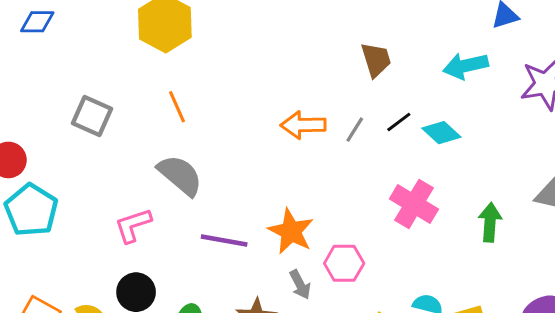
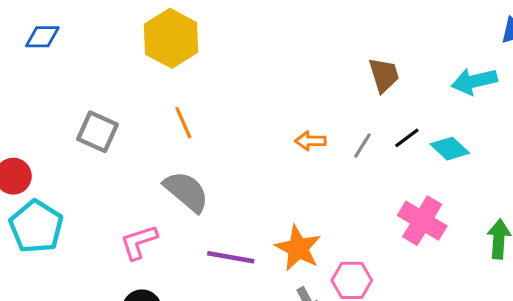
orange arrow: (303, 125) -> (310, 141), size x0.7

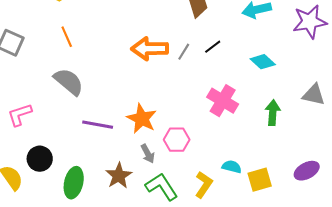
orange arrow: (310, 141) -> (150, 49), size x1.8
cyan diamond: (450, 149) -> (263, 62), moved
pink L-shape: (139, 242) -> (20, 115), moved

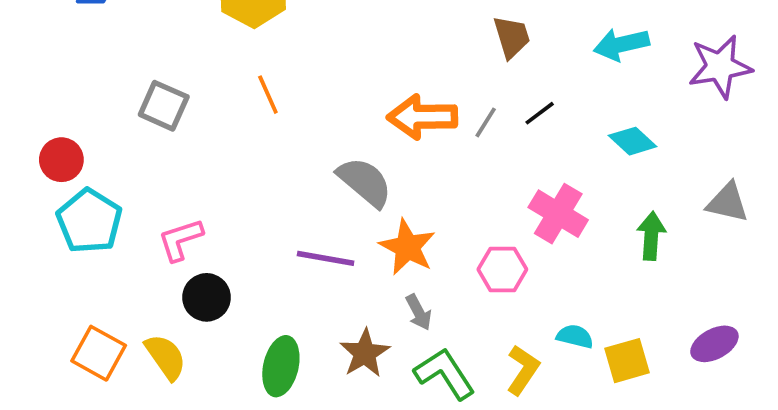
gray semicircle: (69, 82) -> (365, 182), moved
pink hexagon: (177, 140) -> (502, 269), moved
black circle: (40, 159) -> (207, 297), moved

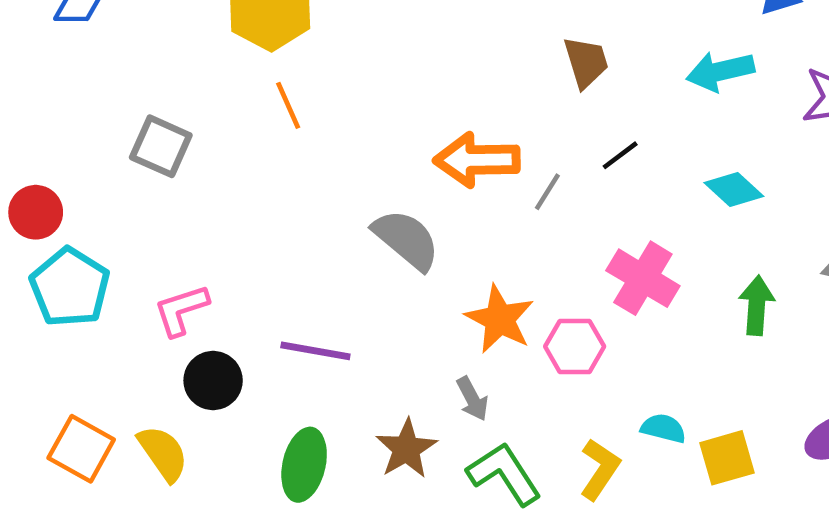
orange line: (268, 95) -> (288, 105), moved
gray line: (486, 122) -> (547, 192), moved
orange star: (407, 247) -> (500, 319), moved
purple line: (326, 258) -> (315, 351), moved

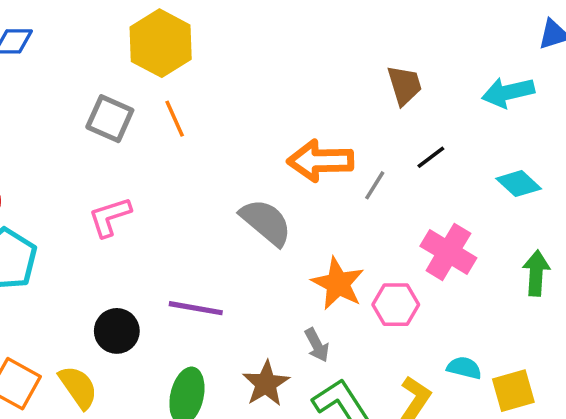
gray square: (161, 146) -> (110, 119), moved
pink L-shape: (181, 310) -> (110, 217), moved

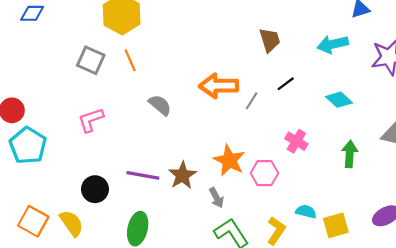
gray semicircle: (266, 222) -> (160, 105), moved, size x0.7
pink cross: (448, 252) -> (296, 141), size x0.7
brown star: (266, 384) -> (182, 175), moved

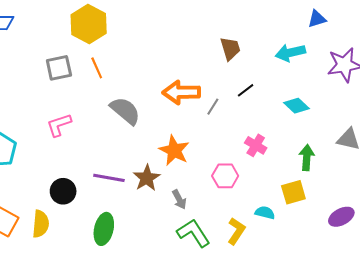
gray square: (91, 60) -> (59, 68), turned -36
gray semicircle: (160, 105) -> (125, 111), size x1.4
orange star: (229, 160) -> (174, 150), moved
yellow semicircle: (72, 223) -> (41, 224), turned 40
yellow square: (336, 225) -> (293, 192), moved

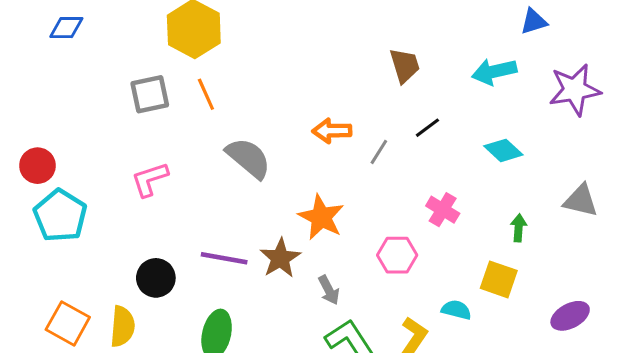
orange arrow: (181, 92) -> (332, 131), size x0.7
green arrow: (307, 158) -> (519, 228), size x0.7
yellow square: (293, 192) -> (499, 279), turned 35

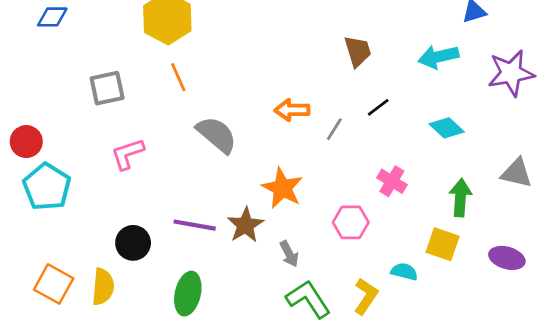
gray square: (150, 94) -> (107, 88), moved
green arrow: (519, 228) -> (460, 198), size x1.5
purple ellipse: (570, 316) -> (507, 258), moved, turned 44

